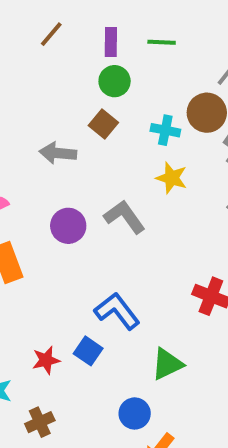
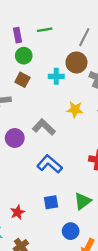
yellow star: (172, 178) -> (75, 110), moved
blue L-shape: (117, 311) -> (50, 164), moved
blue square: (88, 351) -> (51, 202), moved, turned -32

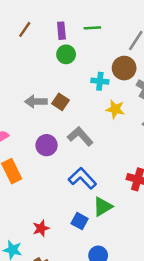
brown square: (22, 80) -> (60, 102), moved
yellow star: (75, 110) -> (115, 109), moved
green triangle: (83, 201) -> (103, 207), moved
blue square: (51, 202) -> (80, 221), turned 32

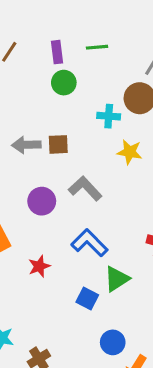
brown square: (60, 102) -> (58, 144), turned -35
red star: (41, 228) -> (39, 266), moved

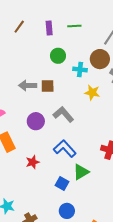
green circle: (64, 83) -> (58, 56), moved
blue circle: (113, 342) -> (67, 211), moved

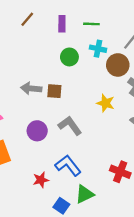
cyan cross: (80, 70) -> (98, 49), moved
red star: (33, 162) -> (41, 180), moved

